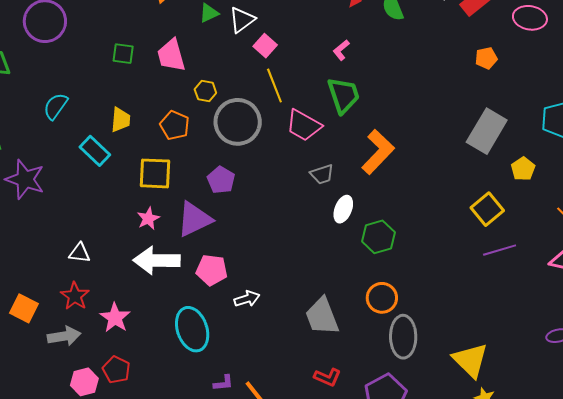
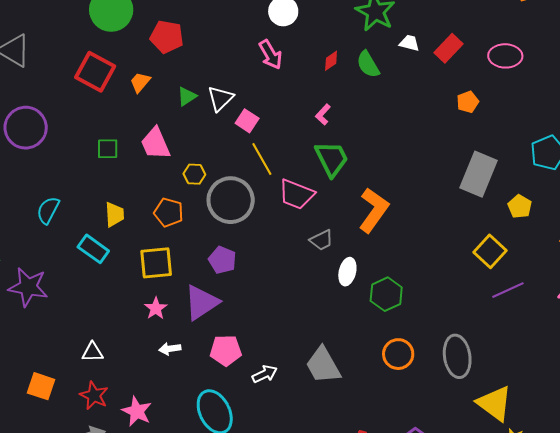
white arrow: (157, 260) -> (170, 349), size x0.5
orange square: (24, 308) -> (41, 386), moved
gray trapezoid: (322, 316) -> (323, 365), moved
gray ellipse: (403, 337) -> (457, 356), moved

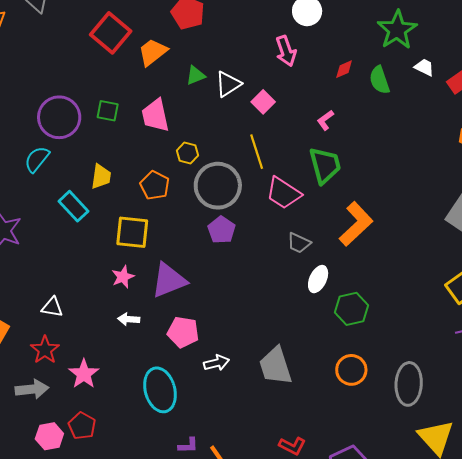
orange trapezoid: (140, 82) -> (153, 52), size x1.4
pink square: (247, 121) -> (263, 102), moved
purple circle: (26, 128) -> (59, 117), moved
gray trapezoid: (321, 240) -> (299, 243), turned 40
purple pentagon: (222, 260) -> (221, 230), moved

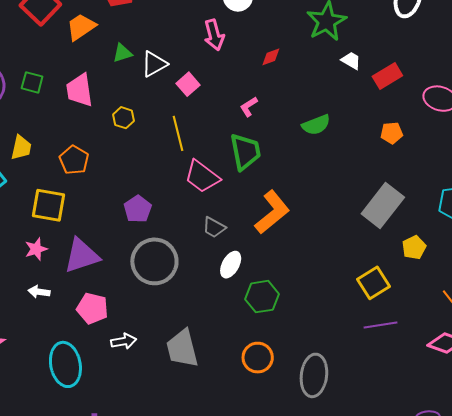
green semicircle: (380, 80) -> (316, 125), moved, turned -96
yellow hexagon: (187, 153) -> (124, 118), moved
gray circle: (218, 186) -> (154, 261), moved

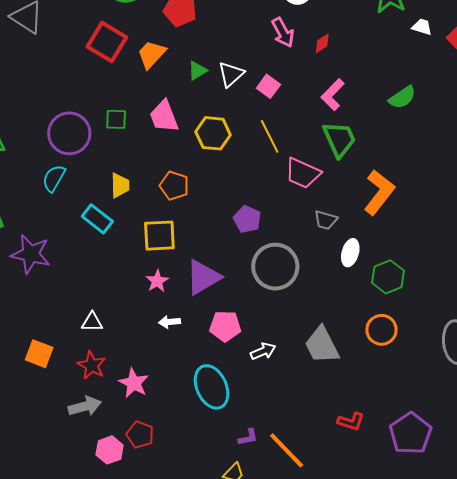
red diamond: (271, 57) -> (322, 43), moved
pink L-shape: (249, 107) -> (333, 95), size x1.5
yellow hexagon: (124, 118) -> (213, 133), size x1.6
orange circle: (258, 358) -> (381, 330), moved

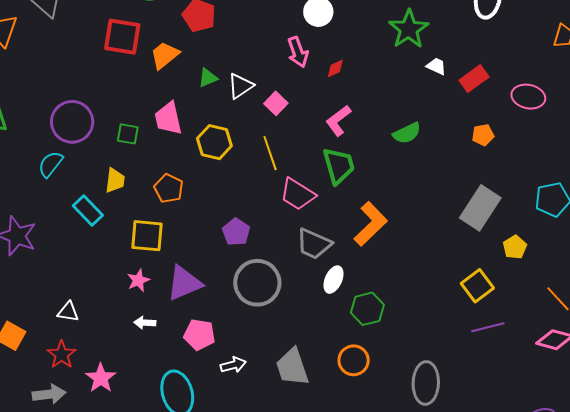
red square: (107, 42) -> (122, 37), turned -30
green square: (116, 119) -> (128, 134), moved
gray trapezoid: (326, 220) -> (314, 244), size x1.5

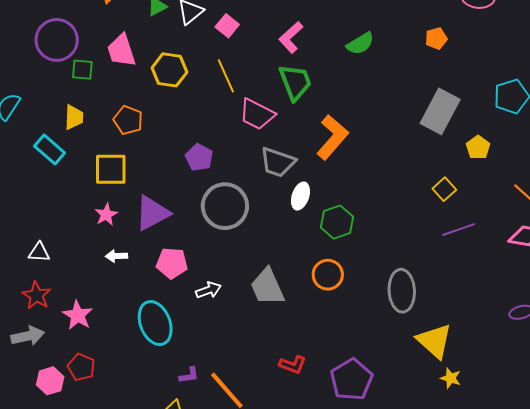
purple circle: (72, 122) -> (57, 40), moved
yellow square: (477, 286) -> (444, 189), size x0.7

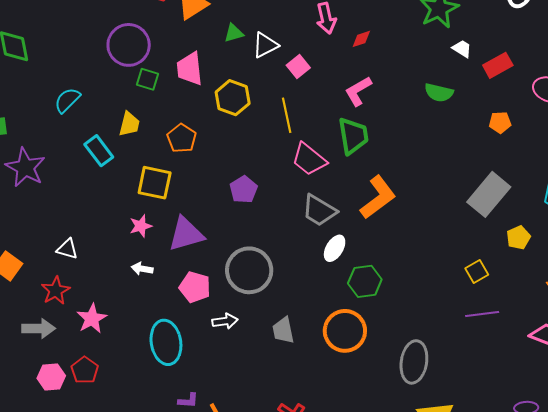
green semicircle: (360, 44) -> (439, 93), moved, turned 32
gray circle: (225, 206) -> (249, 270), moved
orange circle: (328, 275) -> (345, 331), size x1.4
gray trapezoid: (267, 287) -> (283, 330), size x0.7

